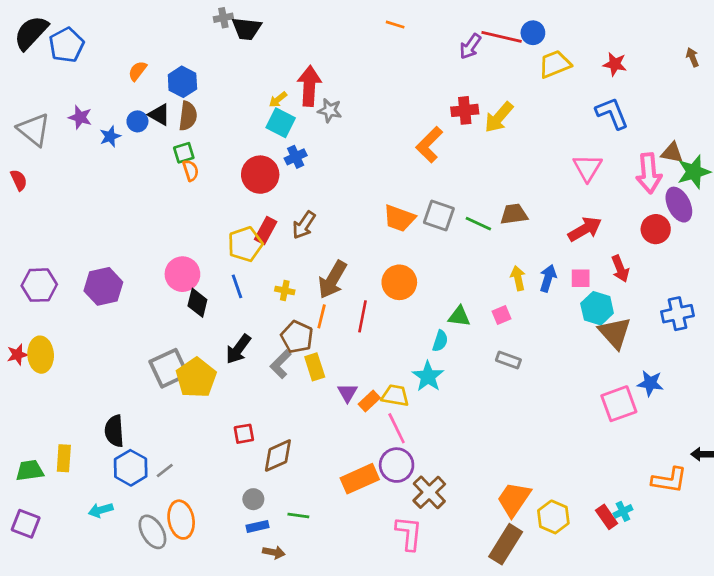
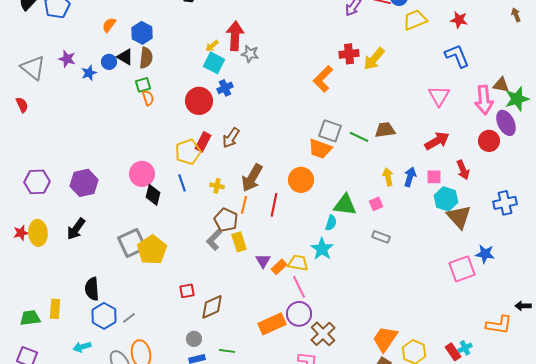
orange trapezoid: (399, 218) -> (320, 149), moved
green triangle: (459, 316) -> (345, 205), size x1.4
black arrow: (238, 349) -> (76, 229), moved

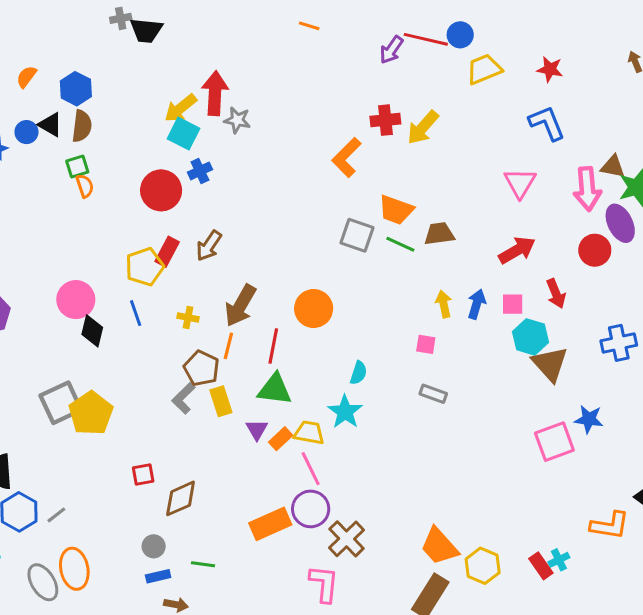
yellow arrow: (212, 46) -> (181, 108), size x1.6
orange trapezoid: (320, 149) -> (396, 210), moved
pink square: (376, 204) -> (426, 344), turned 32
green triangle: (345, 205) -> (275, 389), moved
orange trapezoid: (385, 339) -> (439, 546), turned -76

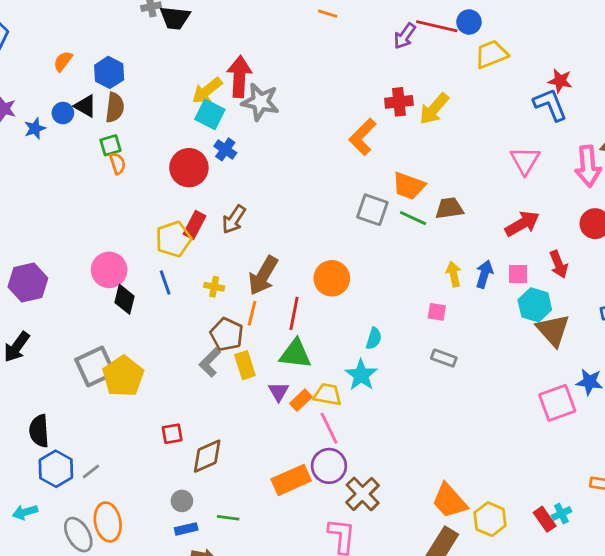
red star: (550, 69) -> (560, 81), moved
gray star: (237, 120) -> (260, 102), size x1.5
blue cross: (200, 171) -> (225, 149), turned -30

